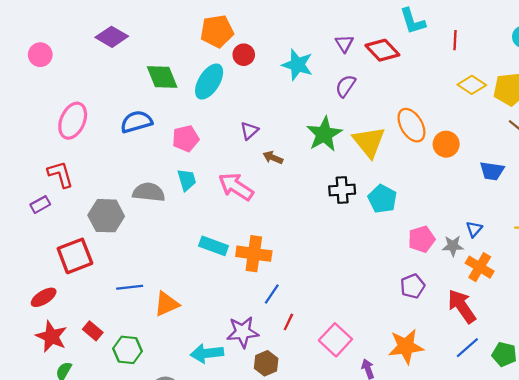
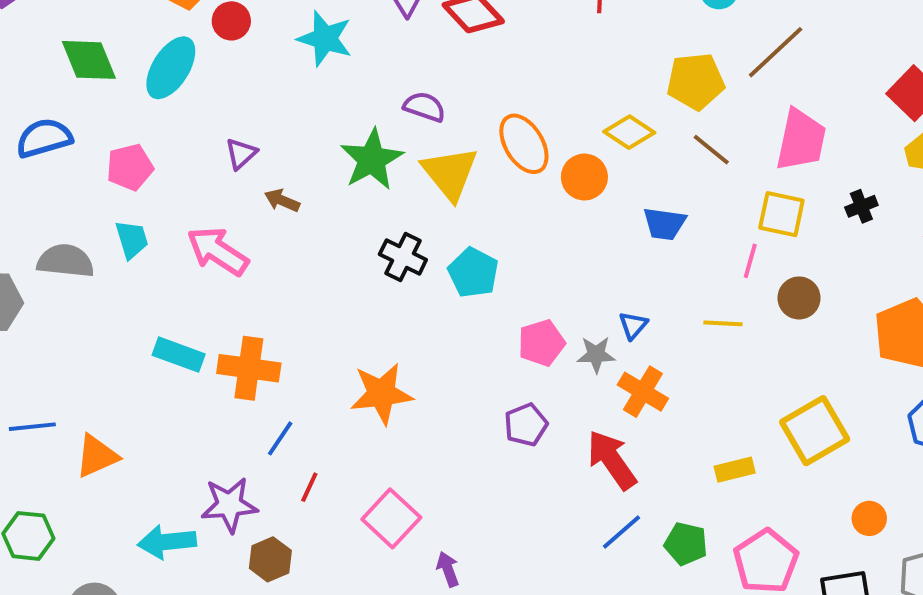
yellow diamond: (472, 85) -> (629, 132), moved
purple semicircle: (345, 86) -> (424, 107), moved, turned 75
black cross: (342, 190) -> (403, 257), turned 30
orange star: (406, 347) -> (382, 394), moved

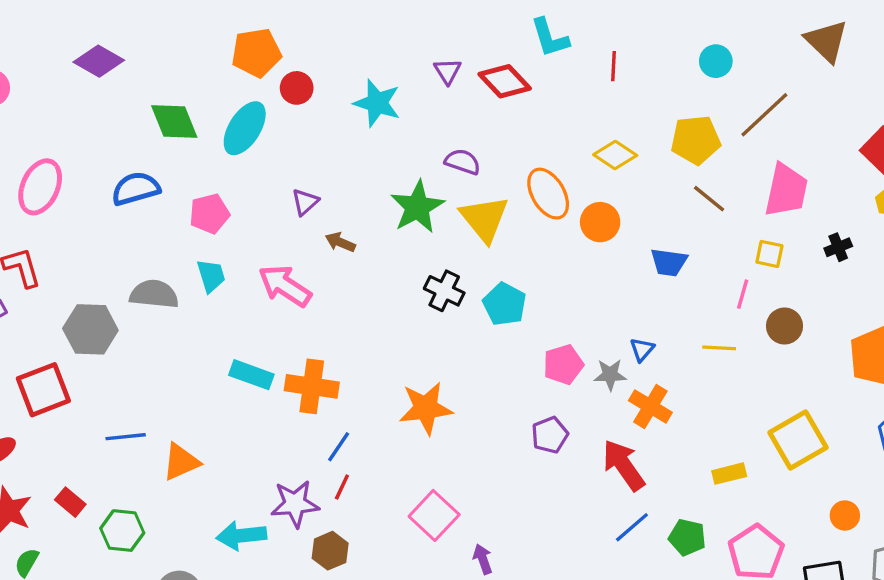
yellow diamond: (629, 132) -> (615, 155), moved
yellow square: (781, 214) -> (769, 254), size x0.7
red line: (309, 487) -> (342, 487), moved

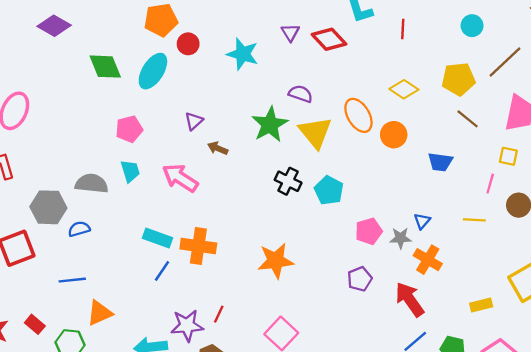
blue semicircle: (136, 189) -> (79, 229), moved, size x0.7
blue line: (339, 447) -> (162, 271), moved
orange triangle: (181, 462) -> (100, 313), moved

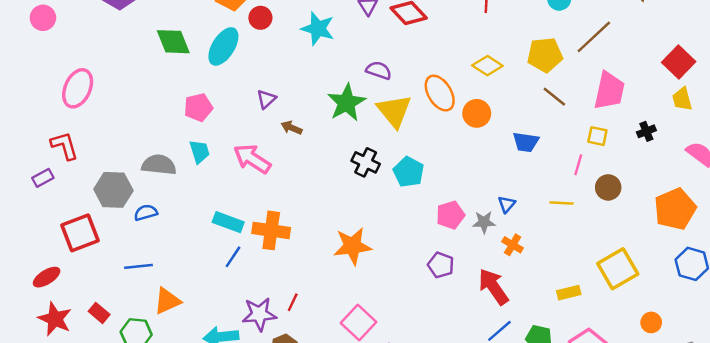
orange cross: (428, 260) -> (513, 245), size x0.7
purple pentagon: (360, 279) -> (441, 265), turned -30

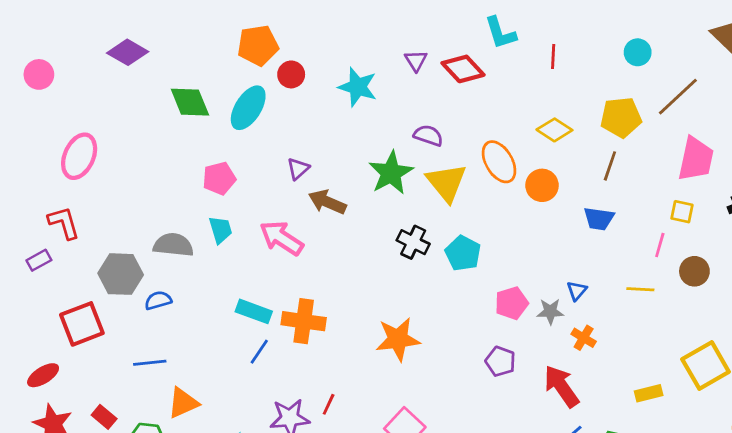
brown line: (554, 97) -> (610, 166), moved, turned 70
brown arrow: (292, 128) -> (327, 202), size x1.5

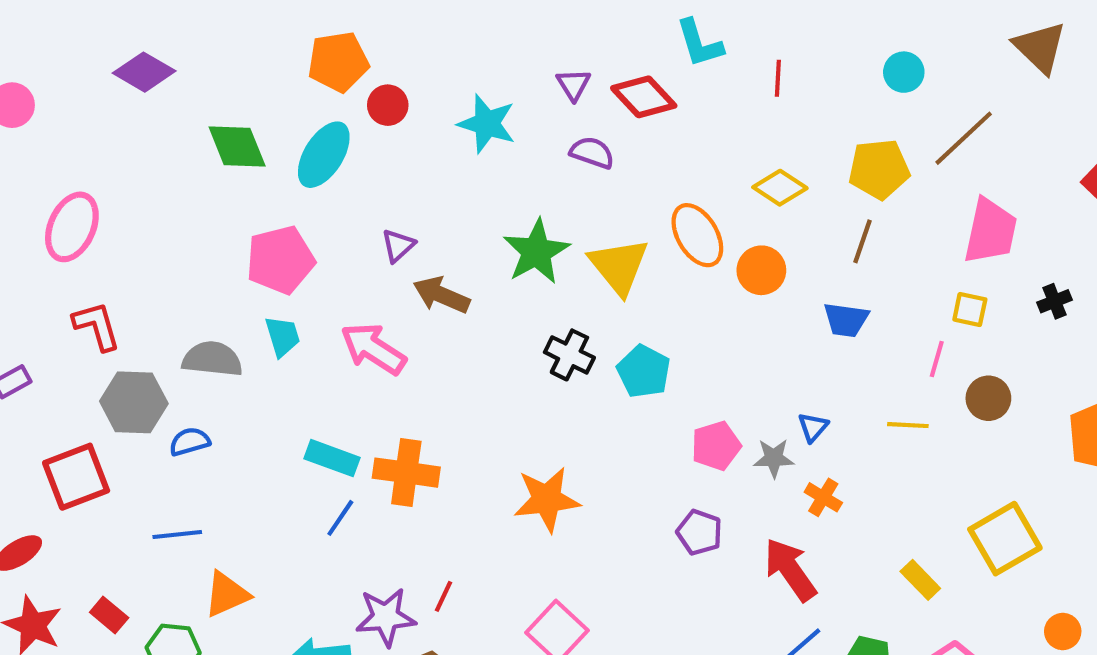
purple semicircle: (428, 135) -> (592, 153), moved
pink pentagon: (219, 178) -> (280, 260), size x1.4
red L-shape: (64, 223) -> (97, 326), moved
yellow rectangle: (649, 393) -> (920, 580), turned 60

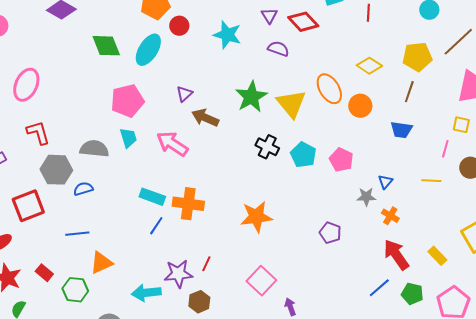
pink pentagon: (716, 446) -> (341, 160), moved, turned -30
red arrow: (790, 570) -> (396, 255), moved

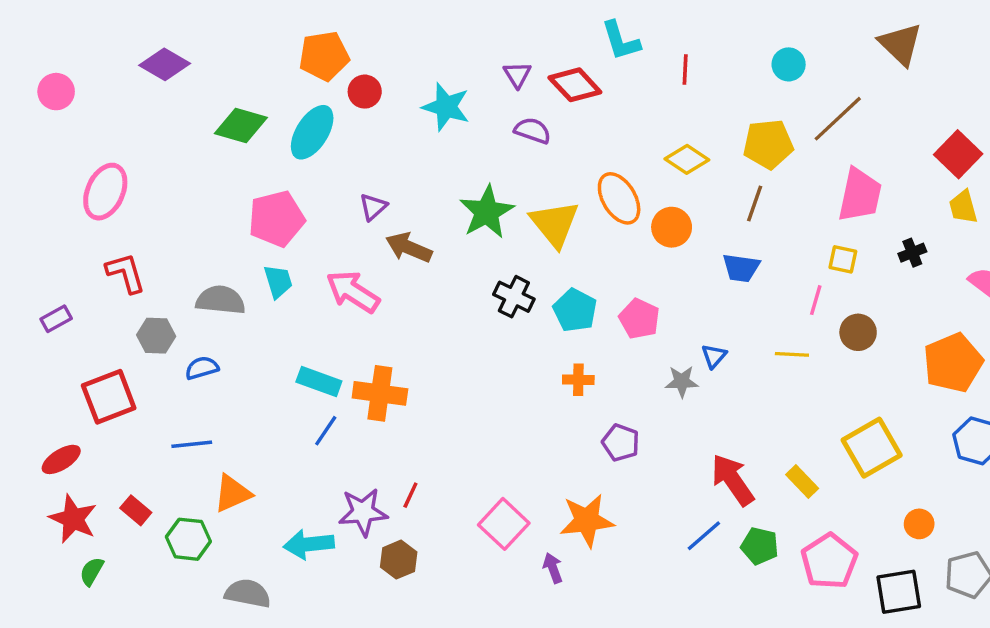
green diamond: (106, 46) -> (241, 125), turned -52
gray hexagon: (56, 170) -> (156, 336), size x0.7
orange cross: (390, 216) -> (578, 380), moved, turned -30
orange star: (256, 217) -> (587, 521), moved

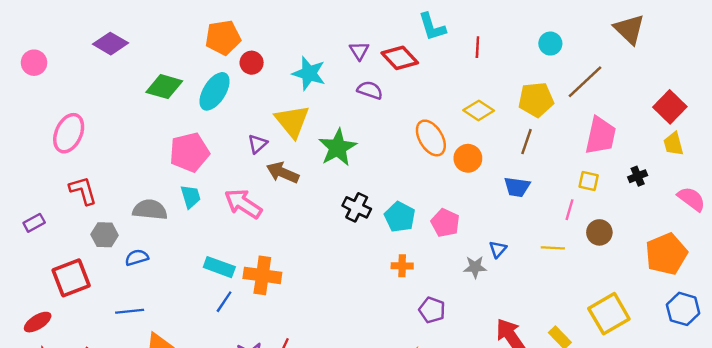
yellow triangle: (555, 224) -> (292, 121), moved

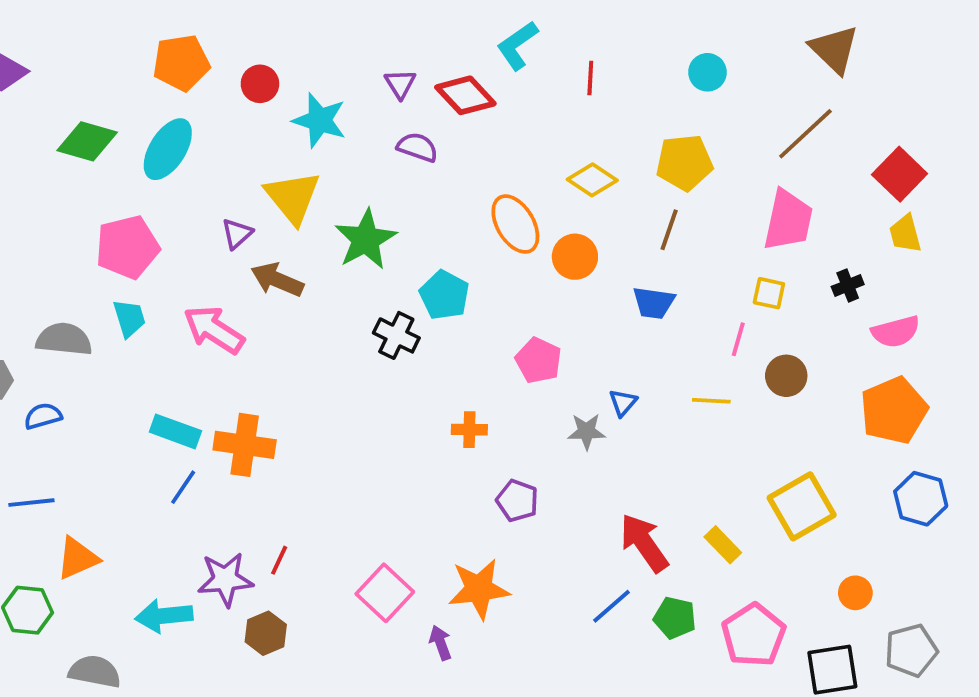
cyan L-shape: (432, 27) -> (517, 45), turned 72
red circle: (252, 63) -> (260, 84), moved
brown line: (585, 82) -> (805, 134), moved
pink semicircle: (691, 199) -> (896, 332), moved, turned 128
cyan pentagon: (400, 217) -> (444, 295), moved

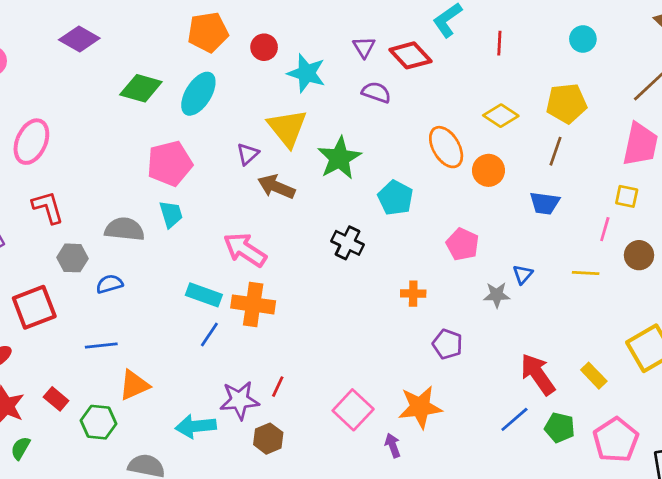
pink arrow: (214, 330) -> (245, 250), moved
black cross: (396, 335) -> (348, 243), moved

